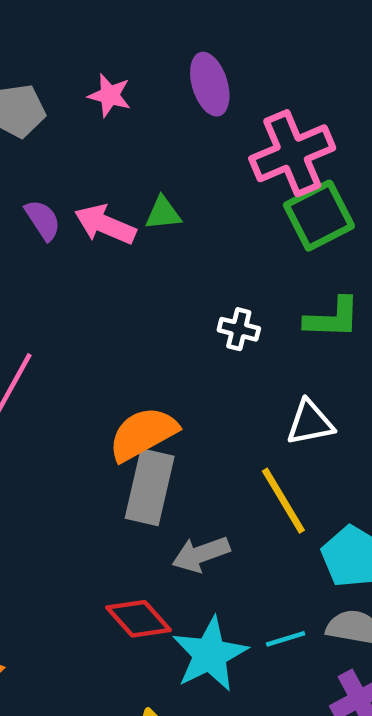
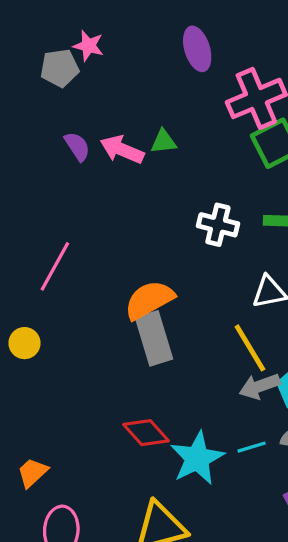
pink star: (110, 95) -> (88, 46), moved
white cross: (239, 329) -> (218, 225), size x1.4
gray rectangle: (150, 487) -> (154, 338), turned -30
gray arrow: (201, 554) -> (260, 386), moved

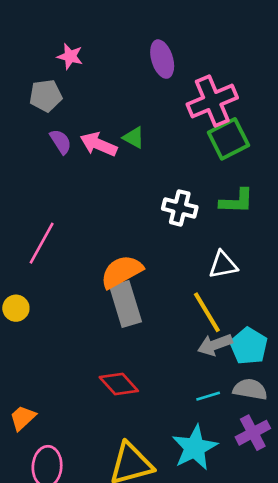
gray pentagon: (60, 68) -> (46, 96), moved
green triangle: (164, 142) -> (134, 138), turned 35
cyan star: (197, 458) -> (195, 448), moved

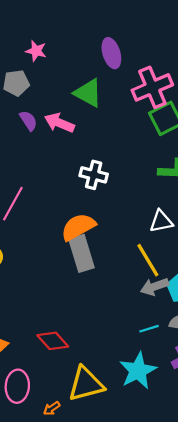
green triangle: (134, 138) -> (88, 93), moved, size x1.6
white cross: (180, 208) -> (94, 175), moved
red diamond: (119, 384) -> (53, 341), moved

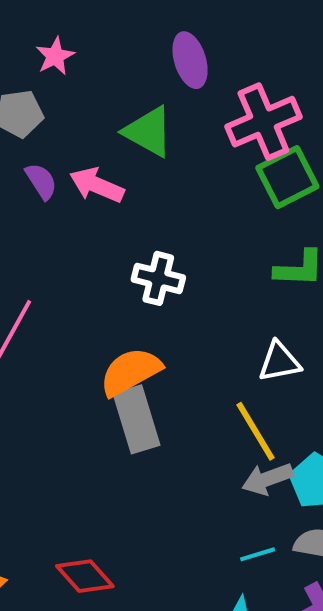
pink star: (36, 51) -> (55, 56), turned 30

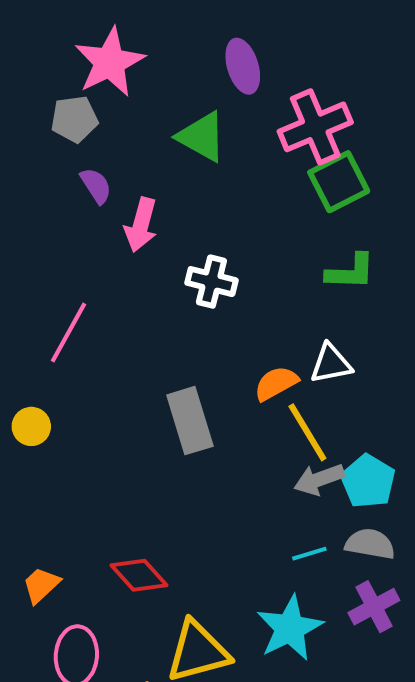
pink star: (55, 56) -> (110, 62), size x1.8
pink arrow: (97, 185) -> (141, 225), moved, turned -98
orange semicircle: (130, 372) -> (276, 383), moved, size x0.7

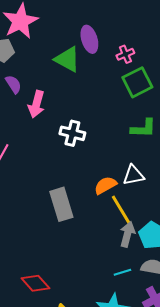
purple ellipse: (243, 66) -> (89, 39), moved
pink cross: (315, 127) -> (125, 54), size x0.5
gray arrow: (319, 479) -> (127, 234), turned 125

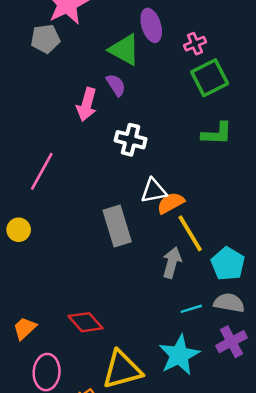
purple semicircle: (13, 84) -> (116, 85), moved
white triangle: (133, 175) -> (154, 191), moved
gray arrow: (127, 234) -> (172, 263), moved

